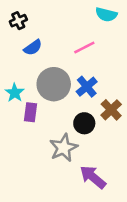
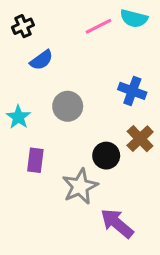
pink line: (84, 48) -> (98, 26), moved
gray circle: (54, 84) -> (68, 106), size x0.7
blue cross: (87, 87) -> (132, 91), moved, turned -30
purple rectangle: (30, 112) -> (35, 160), moved

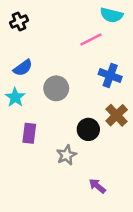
pink line: (98, 26) -> (91, 40), moved
blue semicircle: (41, 60) -> (23, 68), moved
gray star: (80, 186) -> (66, 155), size x0.7
purple arrow: (117, 223) -> (97, 186), size x0.6

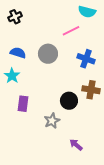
blue semicircle: (23, 68) -> (18, 53), turned -126
gray circle: (56, 88) -> (48, 54), moved
brown cross: (117, 115) -> (91, 90), turned -36

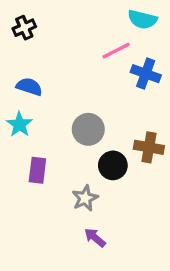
gray circle: (48, 54) -> (88, 129), moved
blue cross: (86, 59) -> (146, 74), moved
purple arrow: (76, 145) -> (95, 238), moved

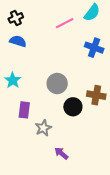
cyan semicircle: (142, 19) -> (92, 13), turned -66
pink line: (116, 51) -> (65, 23), moved
blue semicircle: (29, 87) -> (18, 41), moved
gray star: (85, 198) -> (43, 128), moved

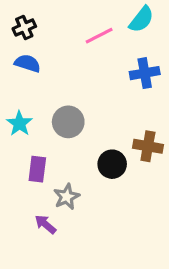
blue cross: (94, 48) -> (145, 73), turned -30
gray circle: (57, 84) -> (68, 122), moved
purple arrow: (61, 153) -> (45, 224), moved

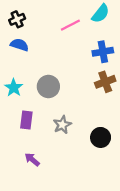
brown cross: (148, 146) -> (105, 82), moved, turned -30
black circle: (112, 164) -> (101, 137), moved
gray star: (67, 197) -> (62, 125), moved

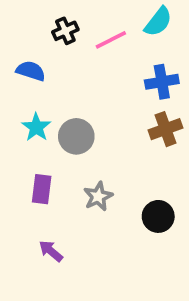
black cross: (17, 19) -> (65, 31), moved
cyan star: (14, 88) -> (36, 127), moved

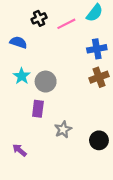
purple rectangle: (42, 189) -> (38, 109), moved
gray star: (98, 196) -> (63, 129), moved
black circle: (158, 216) -> (99, 140), moved
purple arrow: (51, 251) -> (19, 150), moved

